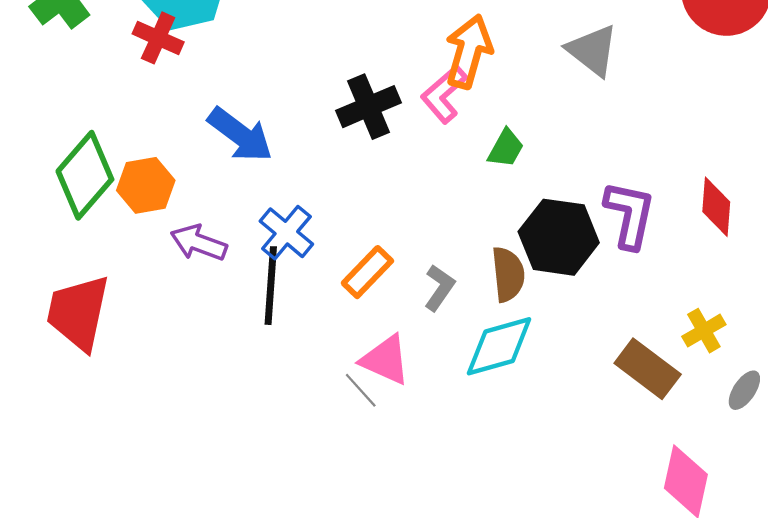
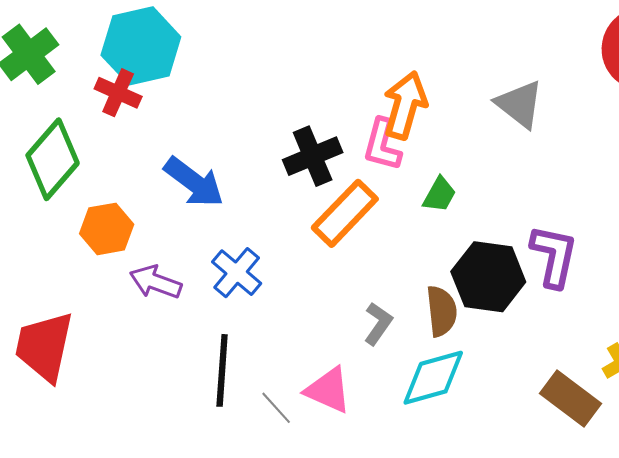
pink L-shape: (444, 94) -> (382, 145), turned -34
green diamond: (85, 175) -> (53, 159), moved
orange rectangle: (367, 272) -> (345, 213), moved, size x1.4
black line: (271, 286) -> (222, 370), moved
gray line: (361, 390) -> (276, 408), moved

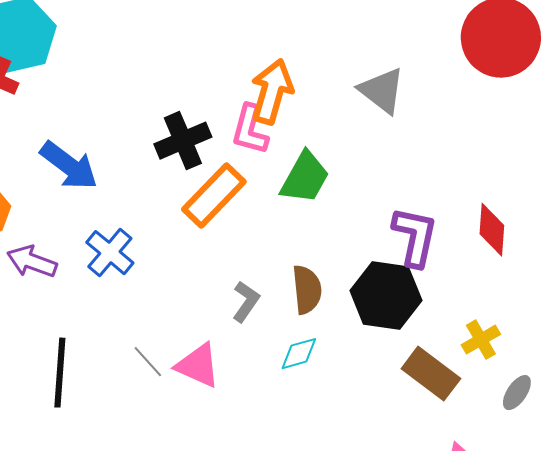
green trapezoid: (439, 195) -> (305, 178), size x1.5
black hexagon: (488, 277) -> (386, 296), moved
black line: (222, 370) -> (60, 373), moved
cyan diamond: (433, 378) -> (299, 354), size x0.6
gray line: (276, 408) -> (148, 362), moved

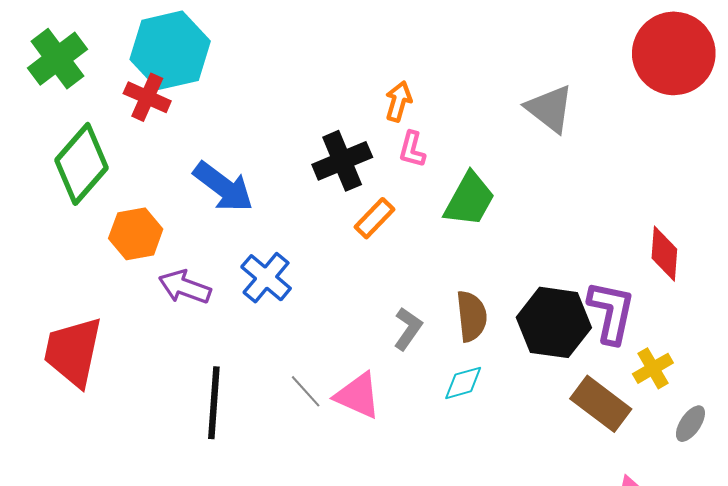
orange arrow: (272, 92) -> (398, 101), moved, size x0.6
pink L-shape: (250, 130) -> (412, 149), size x0.7
orange rectangle: (214, 196) -> (375, 218), size x0.6
purple L-shape: (415, 237) -> (611, 312), moved

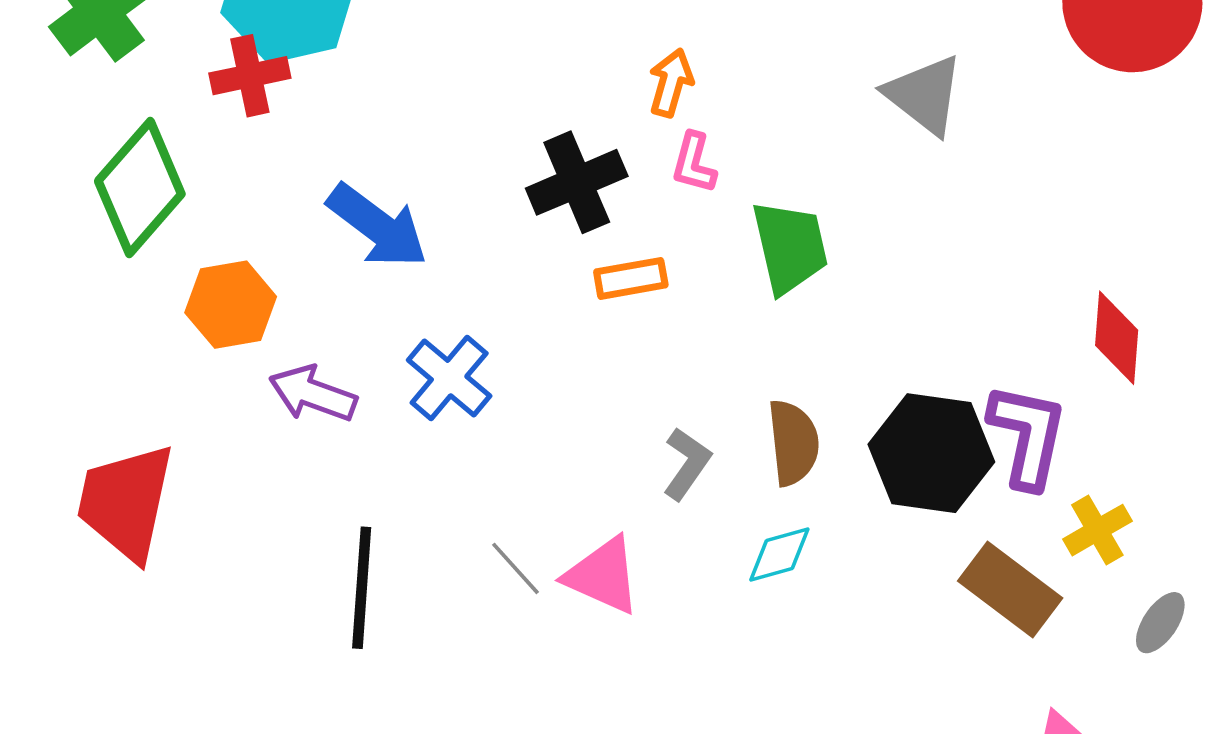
red cross: (147, 97) -> (250, 76), turned -36
green trapezoid: (469, 199) -> (790, 247), turned -42
orange rectangle: (375, 218) -> (631, 278), turned 36

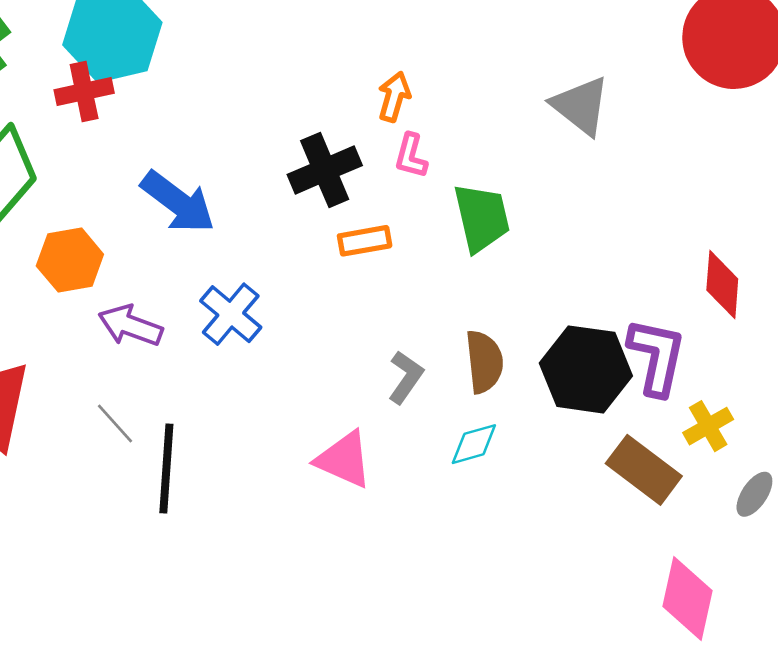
gray line: (516, 568) -> (115, 423), moved

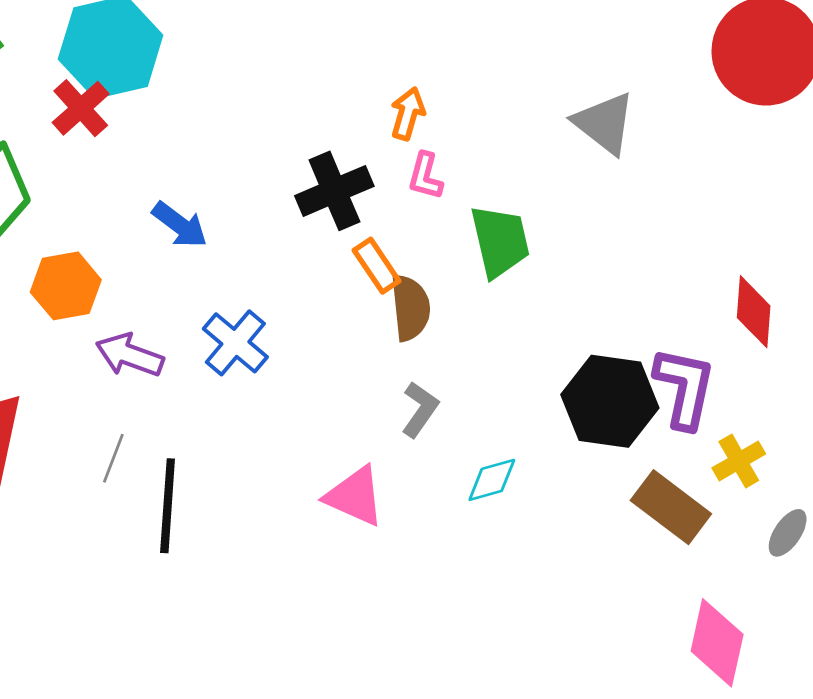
red cross: (84, 92) -> (81, 108), turned -30
blue arrow: (178, 202) -> (180, 225), size x0.7
orange rectangle: (365, 241) -> (377, 266), turned 66
brown semicircle: (484, 362) -> (410, 308), moved
gray line: (115, 423) -> (113, 458), turned 63

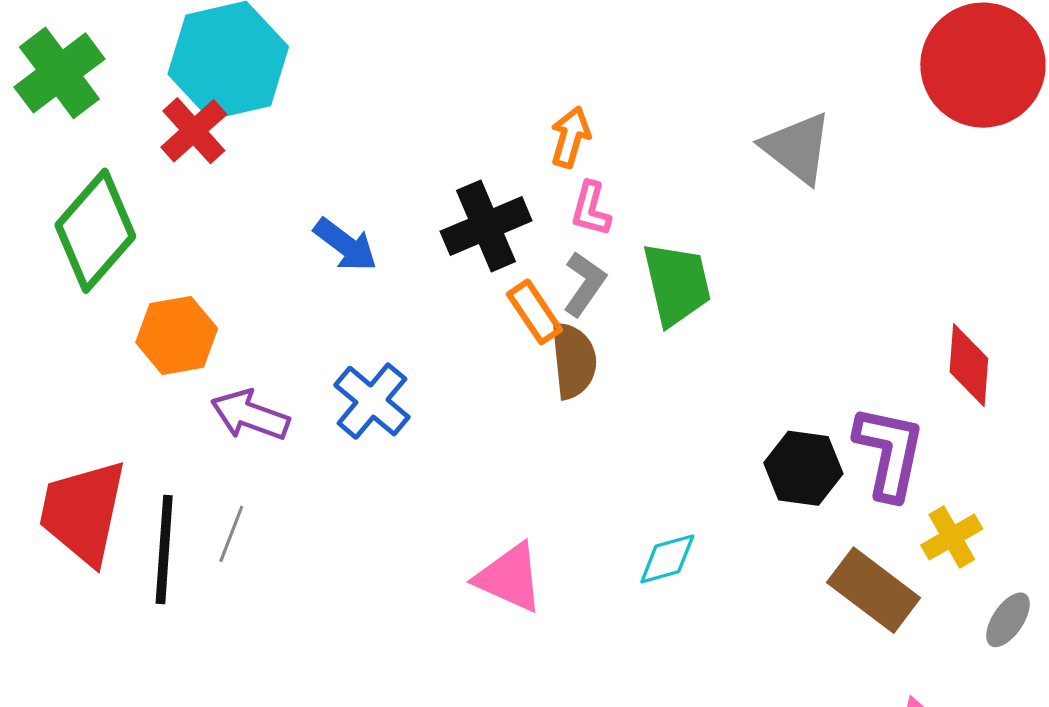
blue arrow: (180, 225) -> (345, 245), moved
black hexagon: (610, 401) -> (803, 468), size x0.7
gray L-shape: (420, 409) -> (585, 284), moved
black line: (168, 506) -> (164, 550), moved

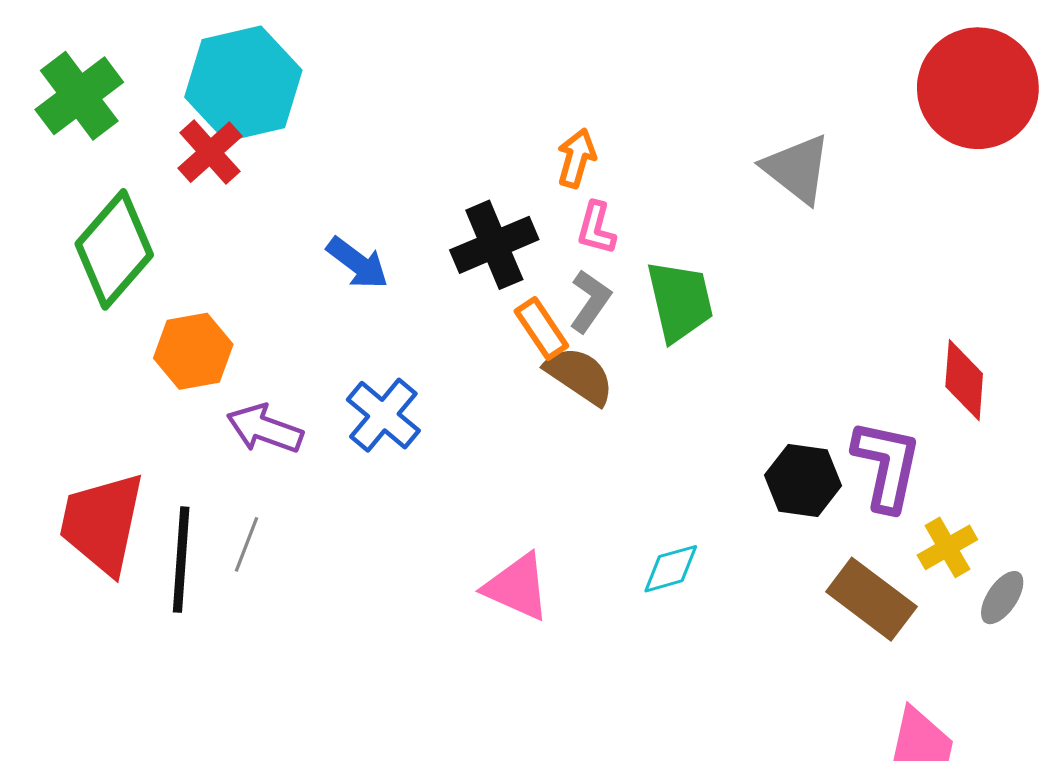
brown semicircle: (574, 360) -> (579, 376), turned -50
gray ellipse: (1008, 620) -> (1002, 598), moved

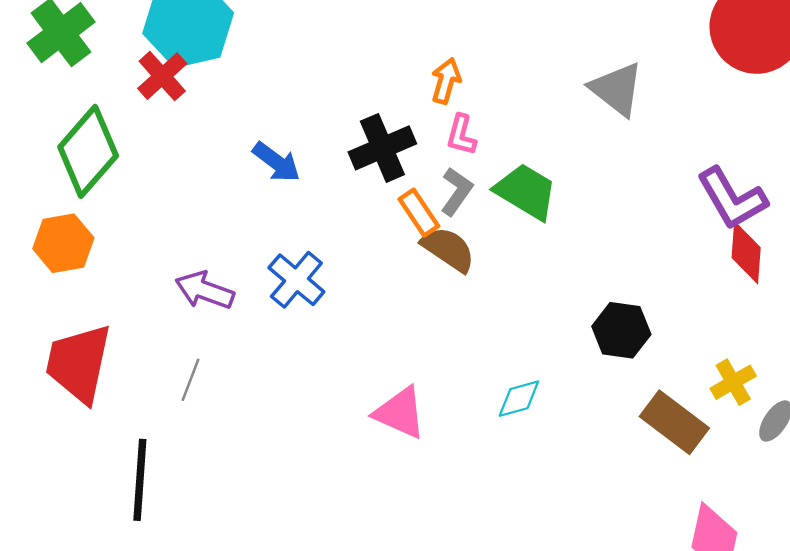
green trapezoid: (680, 301) -> (526, 191), turned -46
orange hexagon: (193, 351) -> (63, 243), moved
purple L-shape: (887, 465) -> (732, 199), moved, turned 138
black line: (181, 560) -> (140, 480), moved

